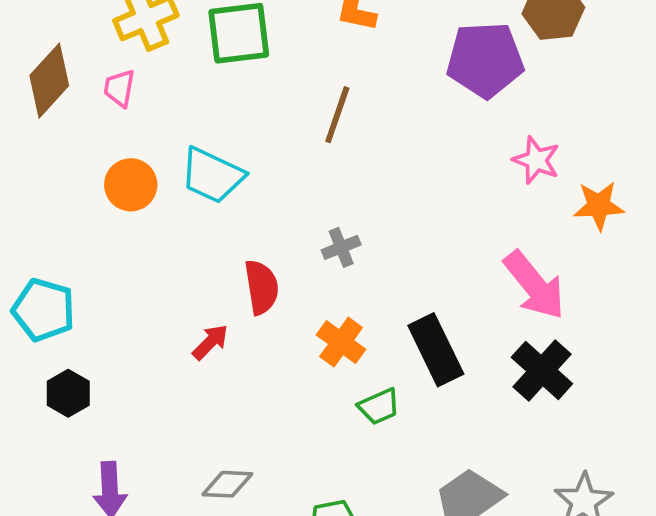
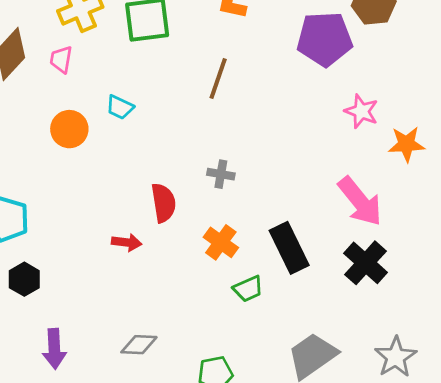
cyan trapezoid: (212, 175) -> (120, 107), moved, size x0.6
gray cross: (341, 247) -> (221, 174), turned 32
red arrow: (210, 342) -> (127, 242), turned 52

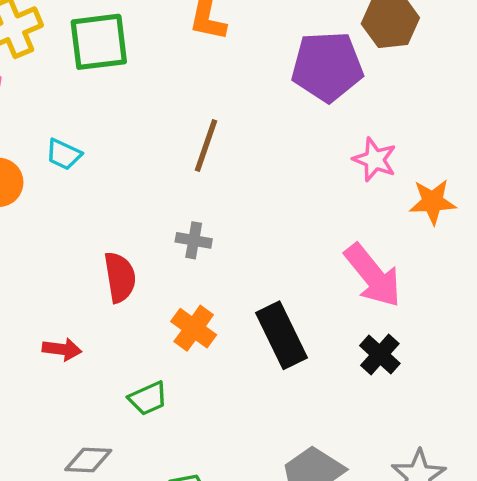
brown line: (218, 79) -> (206, 145), moved
red arrow: (127, 242) -> (62, 349), moved
black cross: (366, 263) -> (380, 355), size x0.7
green trapezoid: (248, 289) -> (148, 398), moved

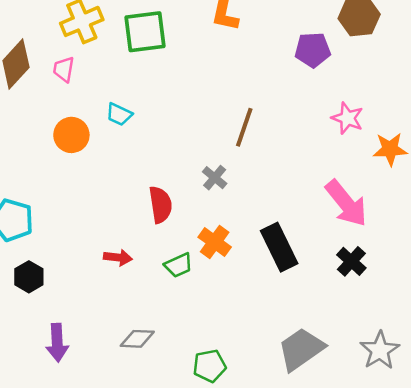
purple pentagon: (327, 66) -> (313, 50), size x0.7
brown line: (206, 145) -> (244, 127), moved
gray cross: (194, 240) -> (215, 178), turned 30
green trapezoid: (148, 398) -> (179, 265), moved

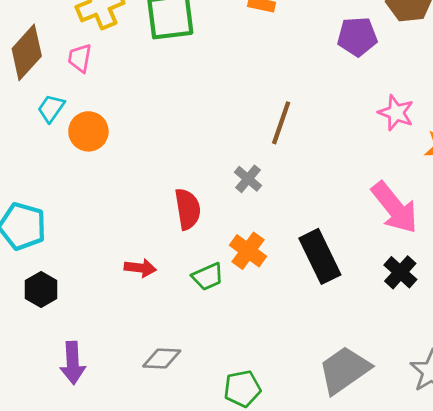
cyan trapezoid: (119, 114) -> (51, 108), moved, turned 100

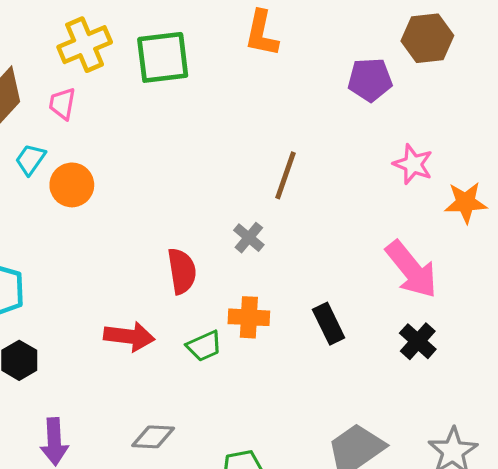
orange cross: (248, 251) -> (249, 317), turned -33
black rectangle: (320, 256) -> (329, 324), size x0.7
red arrow: (140, 268) -> (129, 336), size x1.4

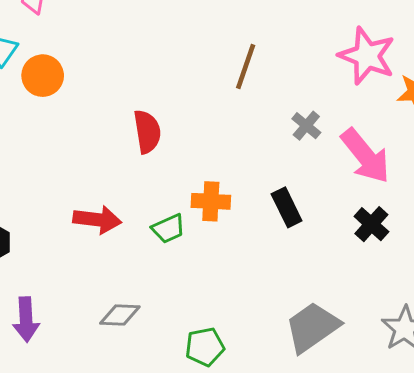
pink star: (413, 164) -> (367, 56), size x1.5
gray cross: (249, 238) -> (306, 126), moved
red semicircle: (182, 271) -> (147, 132), moved

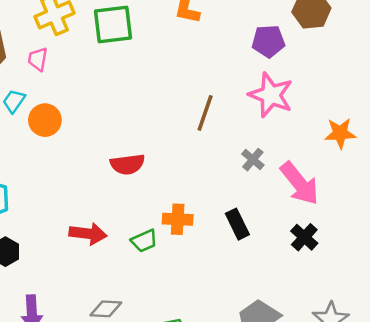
pink star: (367, 56) -> (271, 95), moved
red semicircle: (147, 132) -> (127, 164), turned 92

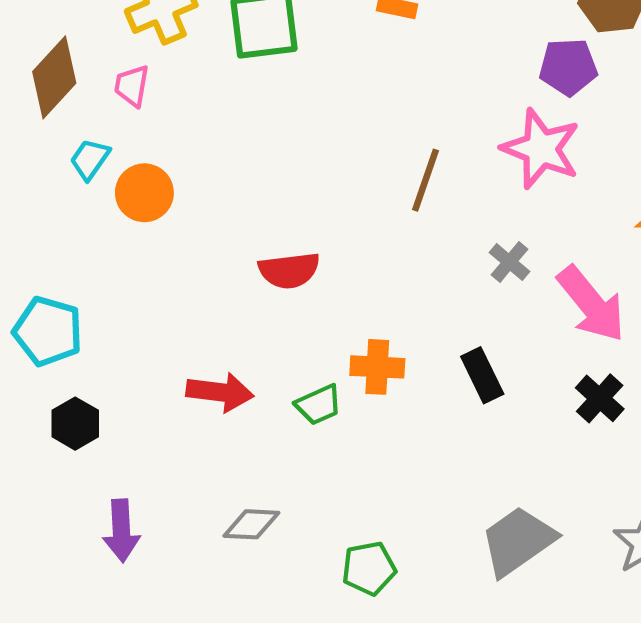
purple pentagon: (268, 41) -> (568, 67), moved

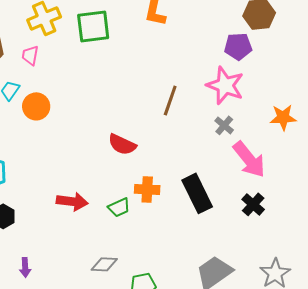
gray cross: (509, 262) -> (224, 125), moved
red semicircle: (289, 270) -> (122, 144), moved, turned 32
black rectangle: (482, 375) -> (197, 193), size x1.5
gray diamond: (251, 524) -> (104, 264), moved
purple arrow: (121, 531) -> (25, 267), size x0.7

